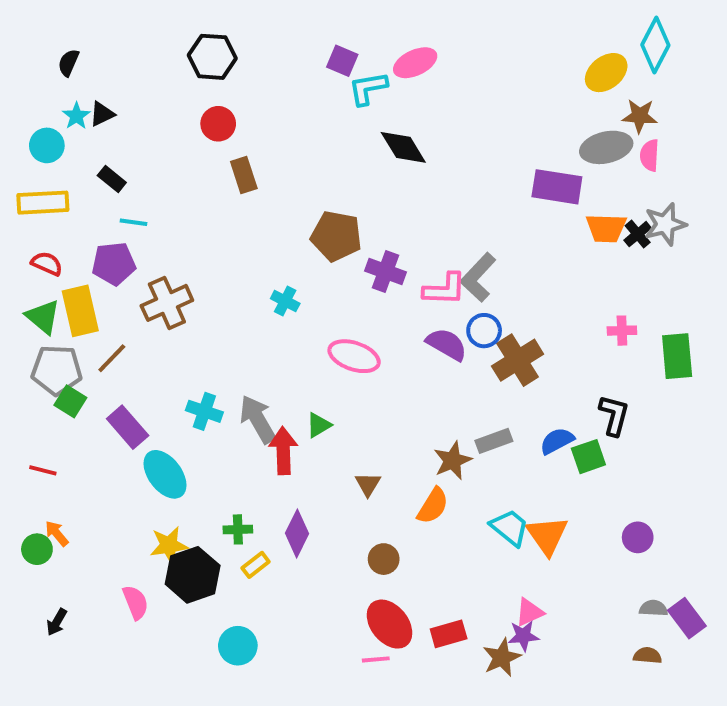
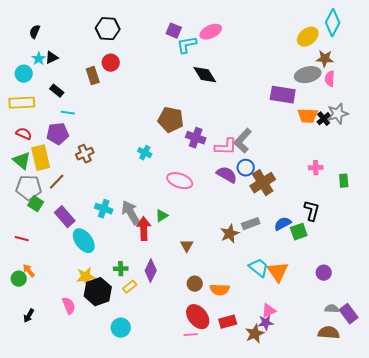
brown rectangle: (244, 175) -> (93, 76), moved
brown cross: (167, 303) -> (85, 154), size x0.7
green rectangle: (677, 356) -> (344, 181), size x0.6
orange semicircle: (433, 506) -> (220, 290), moved, turned 60
brown semicircle: (648, 656) -> (329, 333), size x1.5

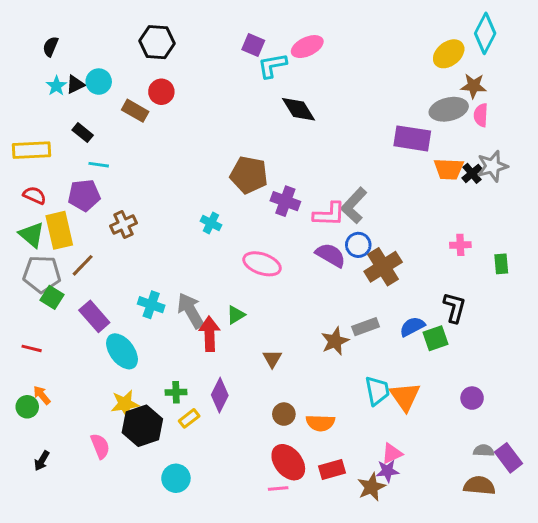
cyan circle: (24, 74) -> (99, 82), moved
brown rectangle: (93, 76) -> (135, 111), turned -42
cyan trapezoid: (259, 268) -> (377, 391), turned 40

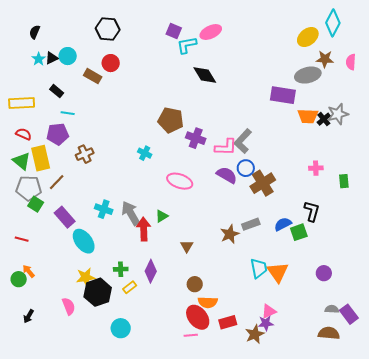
pink semicircle: (481, 115) -> (351, 62), moved
orange semicircle: (320, 423) -> (208, 302), moved

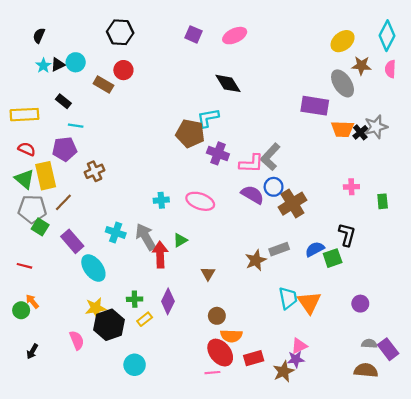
cyan diamond: (333, 23) -> (387, 36), moved
cyan L-shape: (187, 45) -> (208, 118), moved
gray ellipse: (308, 75) -> (343, 83), turned 70
cyan cross: (145, 153) -> (161, 200), moved, turned -32

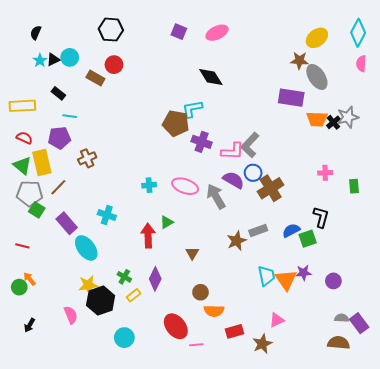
brown star: (361, 66) -> (299, 60), moved
gray arrow: (146, 237) -> (216, 196), moved
green cross: (135, 299) -> (124, 277), turned 32
red ellipse: (220, 353) -> (176, 326), moved
purple star: (296, 359) -> (304, 273), moved

